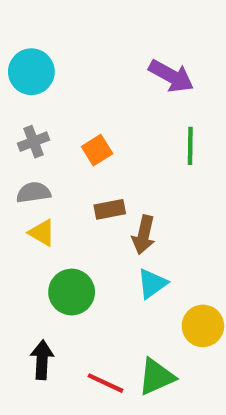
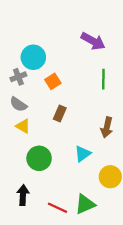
cyan circle: (31, 72) -> (33, 57), moved
gray semicircle: (33, 192) -> (18, 104), turned -138
brown rectangle: (110, 209) -> (60, 114), turned -56
brown arrow: (144, 235) -> (107, 127), moved

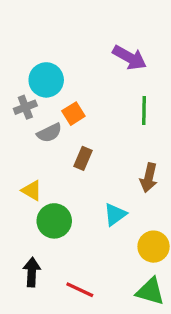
gray semicircle: (18, 104) -> (49, 133), moved, turned -60
yellow triangle: (23, 126) -> (32, 190), moved
green triangle: (85, 204) -> (150, 291), moved, turned 40

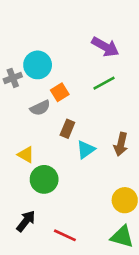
gray cross: (25, 107) -> (13, 78), moved
green line: (144, 110) -> (104, 83), moved, turned 60
cyan triangle: (115, 215) -> (86, 149), moved
black arrow: (32, 272) -> (26, 221), turned 35

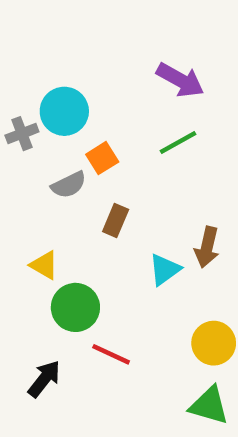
cyan triangle: (86, 149) -> (165, 270), moved
red line: (65, 235) -> (111, 354), moved

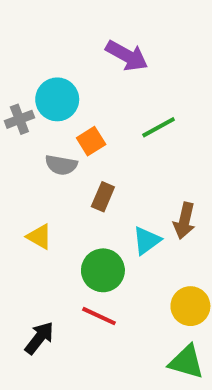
purple arrow: (180, 80) -> (127, 56), moved
gray semicircle: (69, 185) -> (61, 165), turned 36
green circle: (75, 307) -> (103, 270), moved

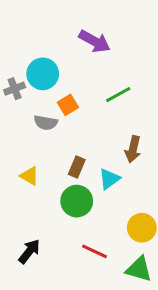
brown rectangle: (103, 197) -> (77, 167), moved
brown arrow: (184, 221) -> (133, 149), moved
red line: (99, 316) -> (94, 251), moved

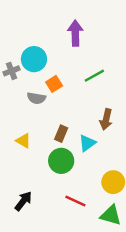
purple arrow: (94, 41) -> (75, 33), turned -120

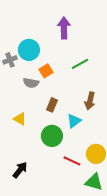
brown rectangle: (61, 134) -> (52, 105), moved
red line: (75, 201) -> (72, 161), moved

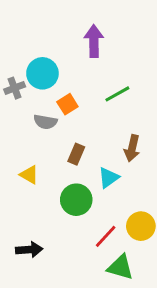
red line: (72, 161) -> (106, 236), turned -72
black arrow: (20, 170) -> (29, 250), turned 48
green triangle: (94, 182) -> (120, 267), moved

